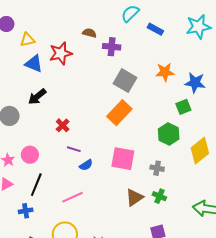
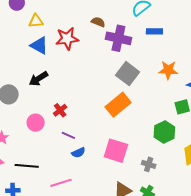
blue rectangle: (155, 29) -> (154, 31), moved, turned -35
purple cross: (112, 47) -> (118, 38), size x1.4
pink circle: (30, 155) -> (36, 123), moved
black line: (36, 185) -> (27, 166), turned 65

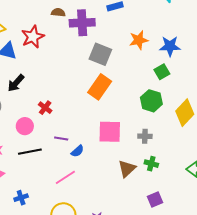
purple line: (68, 135) -> (61, 139), moved
blue semicircle: (78, 153) -> (77, 151), moved
black line: (27, 166) -> (30, 152), moved

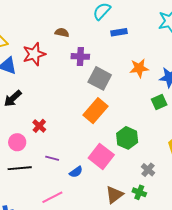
purple cross: (82, 23) -> (80, 56), moved, size x0.7
green hexagon: (151, 101) -> (127, 138), moved
pink square: (110, 132) -> (101, 156), turned 30
gray cross: (145, 136) -> (148, 170), moved, turned 32
blue semicircle: (77, 151) -> (76, 172), moved

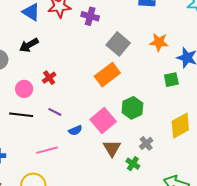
purple cross: (80, 56) -> (90, 16), moved
brown triangle: (114, 195) -> (112, 148), moved, turned -36

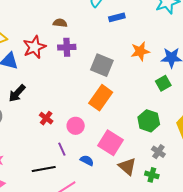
pink circle: (24, 89) -> (76, 126), moved
green hexagon: (132, 108) -> (149, 121), moved
purple line: (55, 112) -> (62, 149), turned 56
black line: (21, 115) -> (44, 169), moved
blue semicircle: (75, 130) -> (87, 160), turned -112

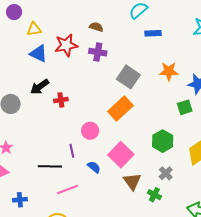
red cross: (46, 118) -> (61, 100), moved, turned 32

